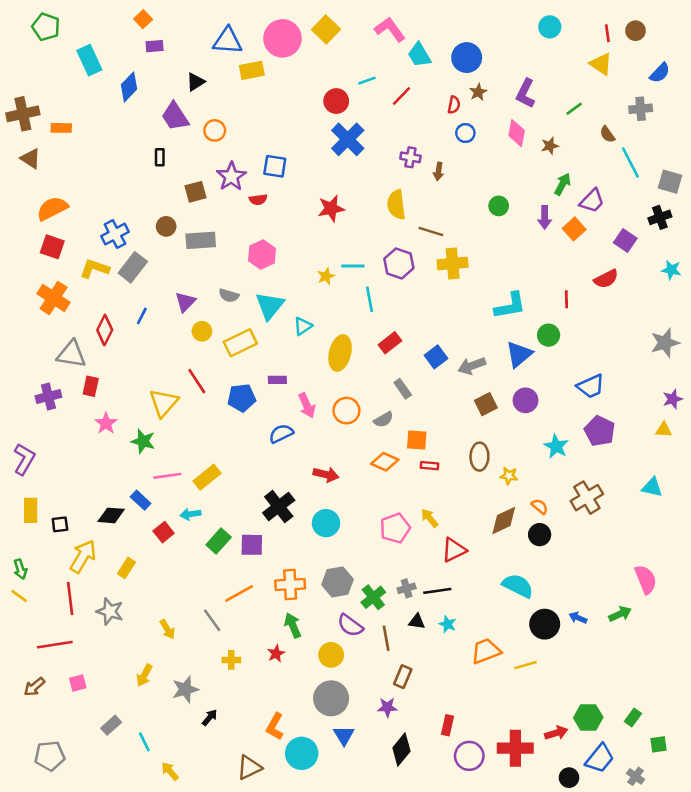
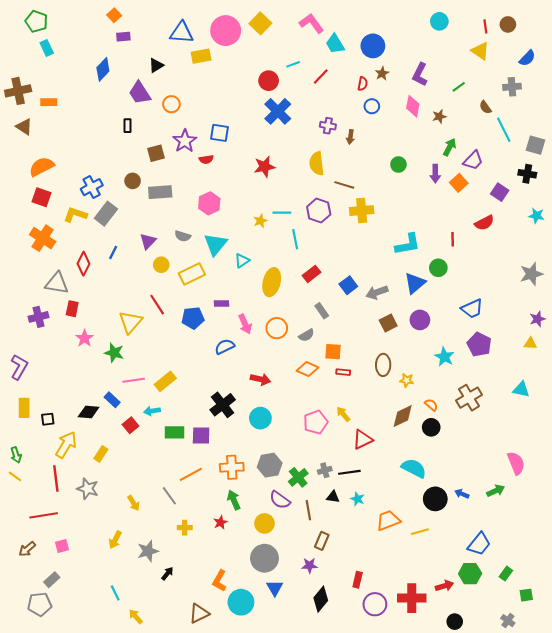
cyan rectangle: (89, 60) -> (47, 48), moved, size x0.7
black cross: (660, 217) -> (527, 174), turned 30
green rectangle: (219, 541) -> (174, 432), turned 48
gray rectangle: (111, 725) -> (52, 580), moved
blue trapezoid: (600, 758) -> (479, 544), moved

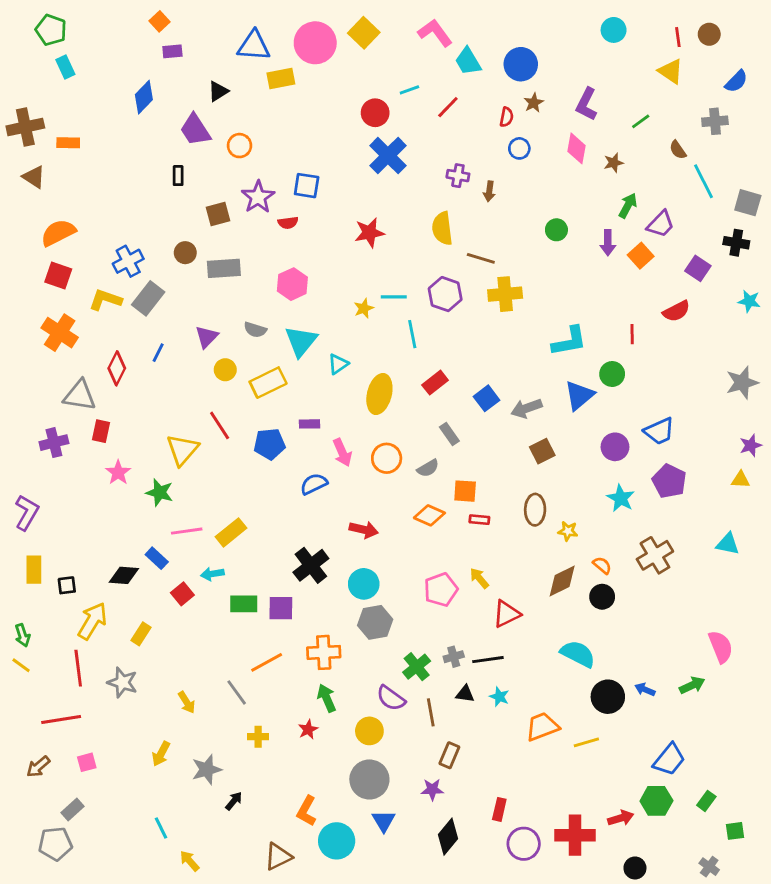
purple circle: (420, 320) -> (615, 447), moved
gray hexagon: (270, 465) -> (375, 622), moved

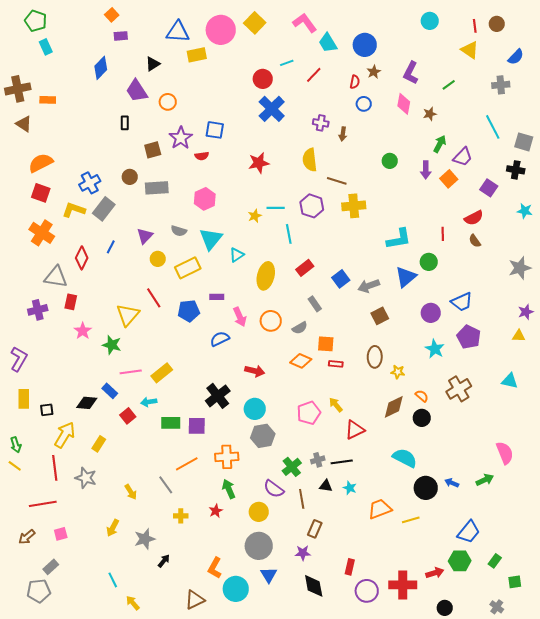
brown semicircle: (678, 150) -> (475, 241), moved
black diamond: (448, 837) -> (314, 586), turned -50

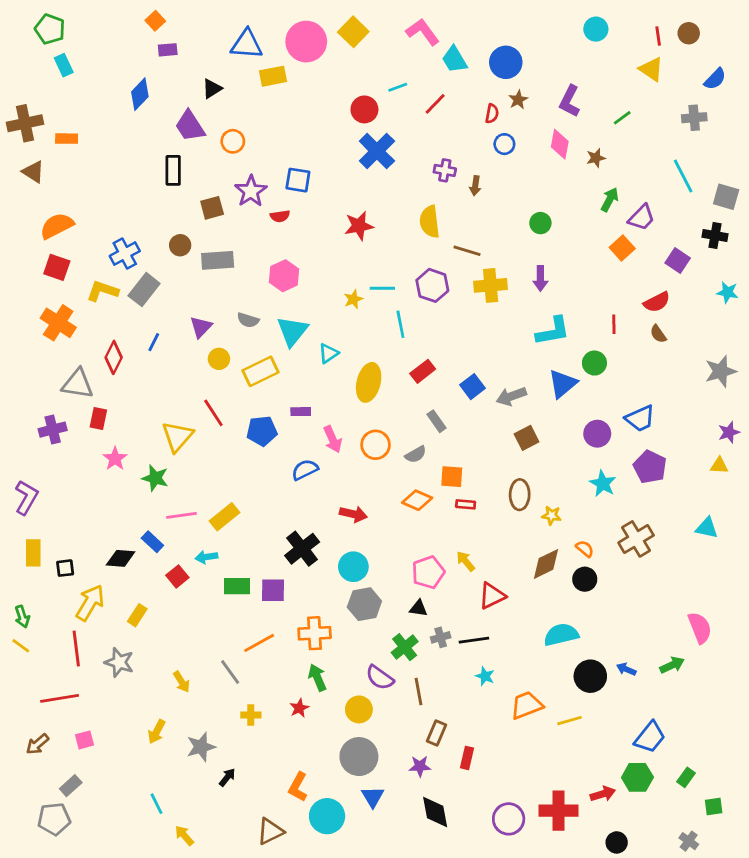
black rectangle: (125, 123) -> (173, 170), size x1.5
purple arrow: (426, 170) -> (540, 278), moved
cyan semicircle: (405, 458) -> (561, 635), turned -40
black triangle: (326, 486) -> (418, 608), moved
red rectangle: (350, 567) -> (467, 758), moved

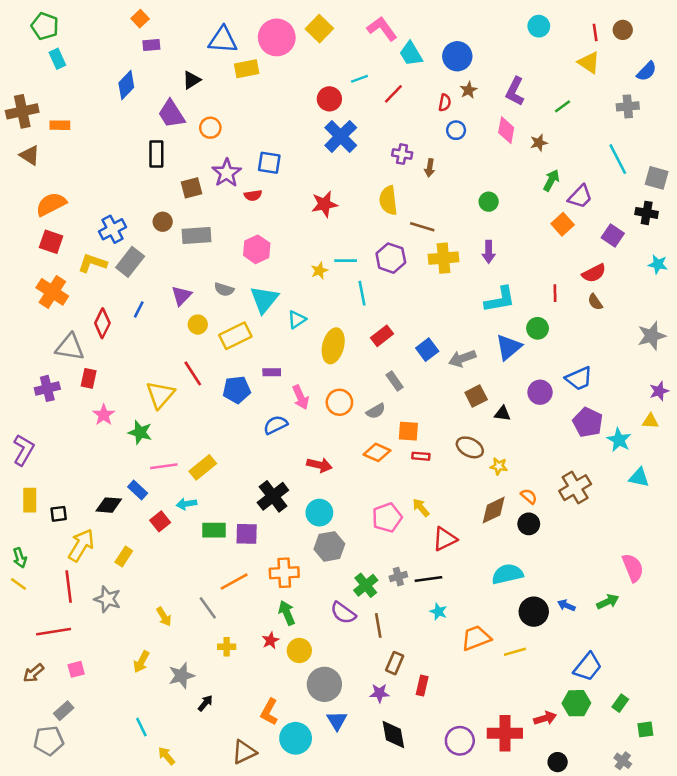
cyan star: (603, 484) -> (619, 440), moved
brown ellipse: (520, 495) -> (470, 447), turned -64
black triangle: (418, 608) -> (502, 414), moved
yellow circle: (359, 709) -> (299, 650), moved

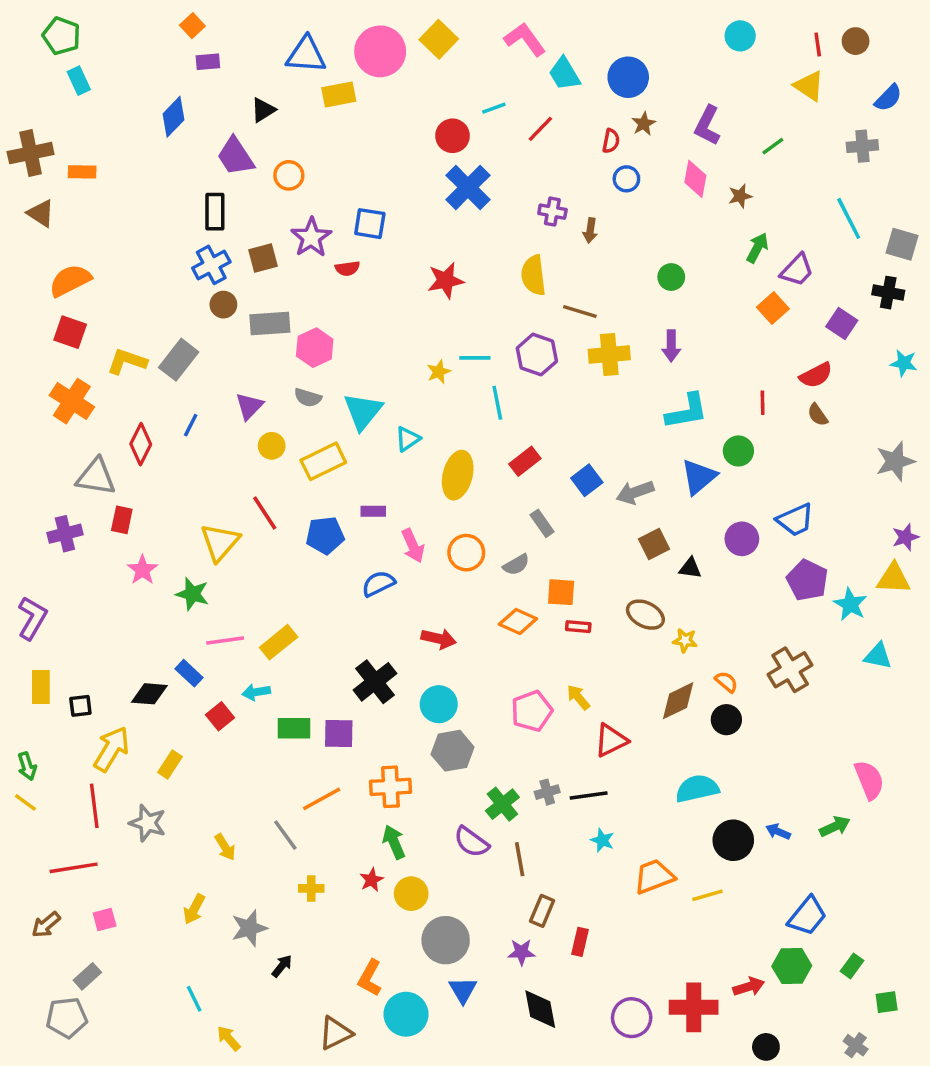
blue cross: (113, 229) -> (211, 265), moved
pink hexagon: (257, 249) -> (315, 348), moved
yellow triangle: (650, 421) -> (893, 578), size x1.5

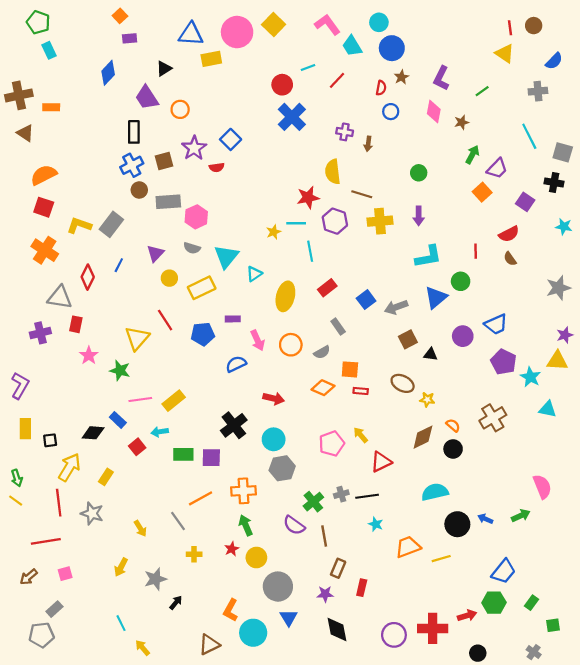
cyan circle: (740, 36) -> (379, 22), moved
blue square: (370, 224) -> (231, 139), turned 36
red star: (446, 280) -> (308, 198), moved

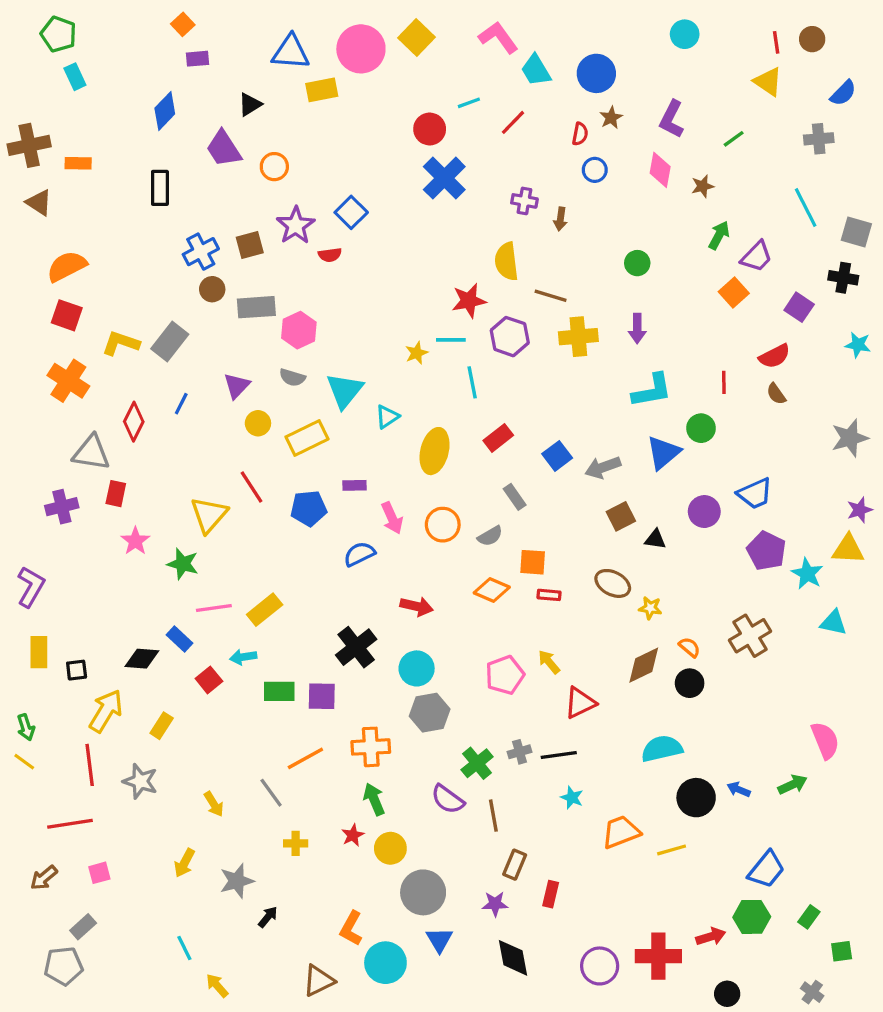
cyan circle: (379, 22) -> (685, 34), moved
black rectangle: (134, 132) -> (160, 188), moved

